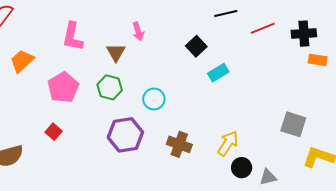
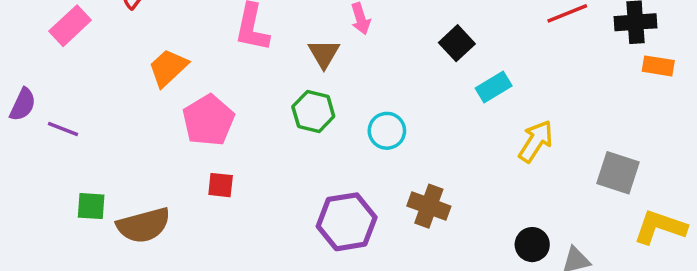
pink pentagon: (63, 87) -> (208, 120), moved
red square: (54, 132) -> (221, 185), turned -35
purple hexagon: (125, 135) -> (347, 222), moved
yellow arrow: (228, 143) -> (536, 141), moved

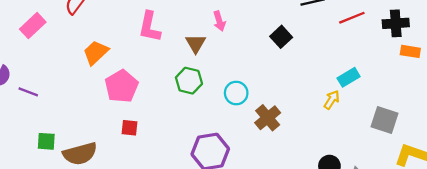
cyan rectangle: (494, 87) -> (349, 77), moved
yellow arrow: (536, 141) -> (332, 100), size x0.7
brown cross: (429, 206) -> (268, 118), moved, turned 30

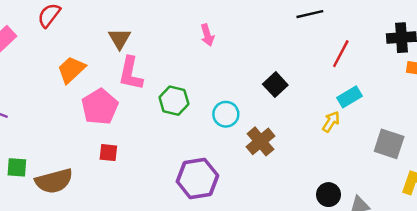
red line: (352, 18) -> (341, 54), moved, turned -40
pink L-shape: (150, 27) -> (131, 73), moved
black square: (281, 37) -> (275, 85), moved
brown triangle: (196, 44) -> (120, 39), moved

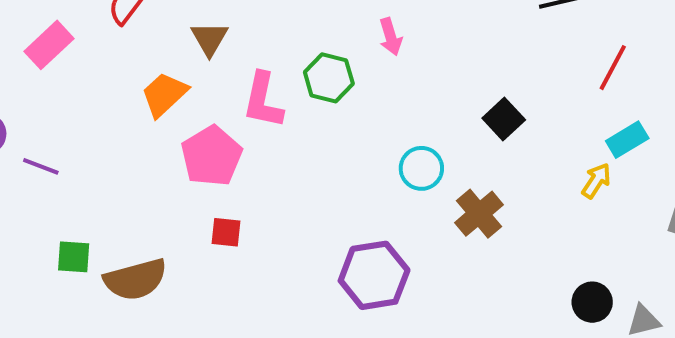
brown triangle: (120, 39) -> (209, 39), moved
green hexagon: (174, 101) -> (329, 78), moved

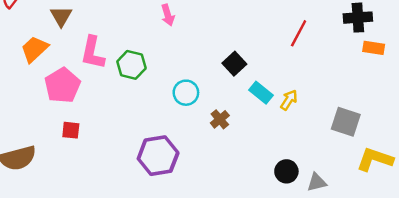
green hexagon: (329, 78) -> (131, 65), moved
cyan rectangle: (627, 140) -> (261, 93), moved, turned 70
brown cross: (479, 214) -> (220, 119), size x0.7

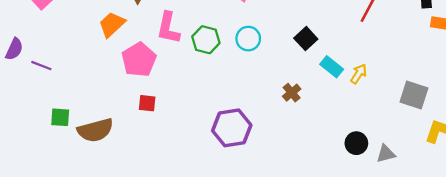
cyan circle: (186, 93) -> (248, 39), moved

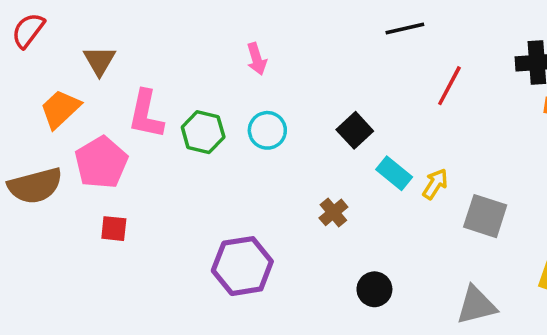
gray square: (414, 95) -> (485, 216), moved
brown semicircle: (95, 130) -> (35, 186), moved
black circle: (356, 143) -> (374, 289), moved
gray triangle: (386, 154) -> (476, 305), size x1.4

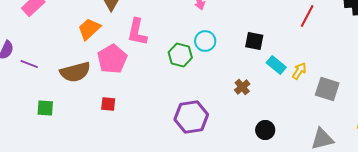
black square: (355, 130) -> (254, 41), turned -36
green hexagon: (203, 132) -> (180, 55), moved
red square: (114, 229) -> (108, 104), moved

